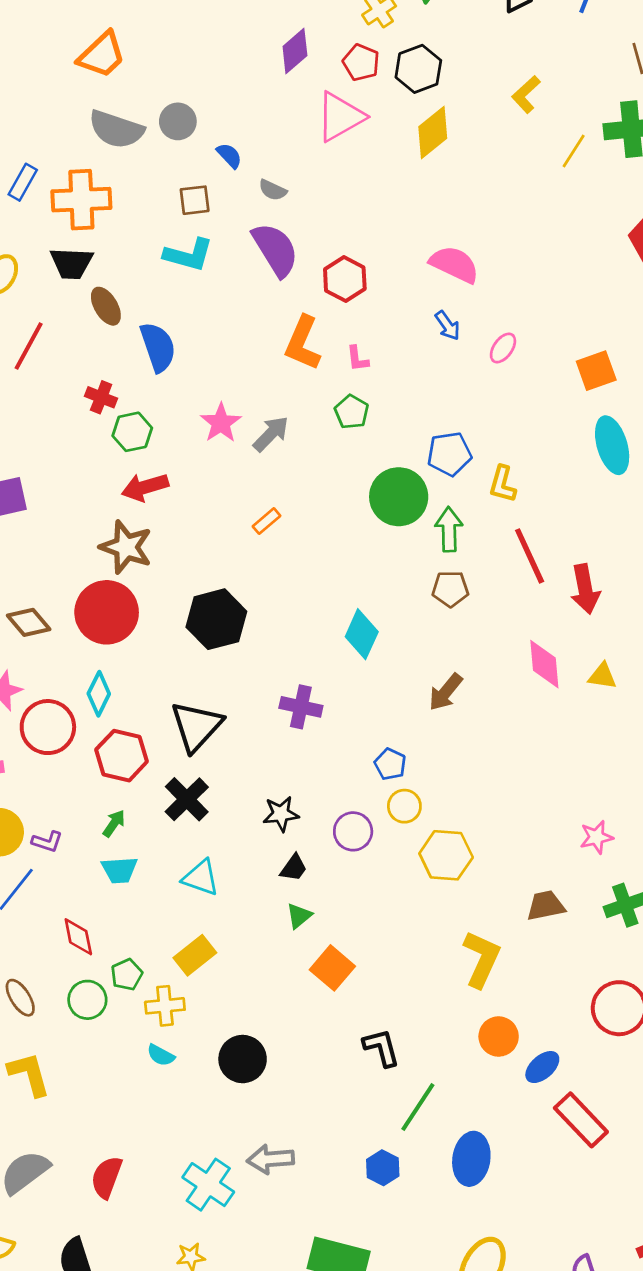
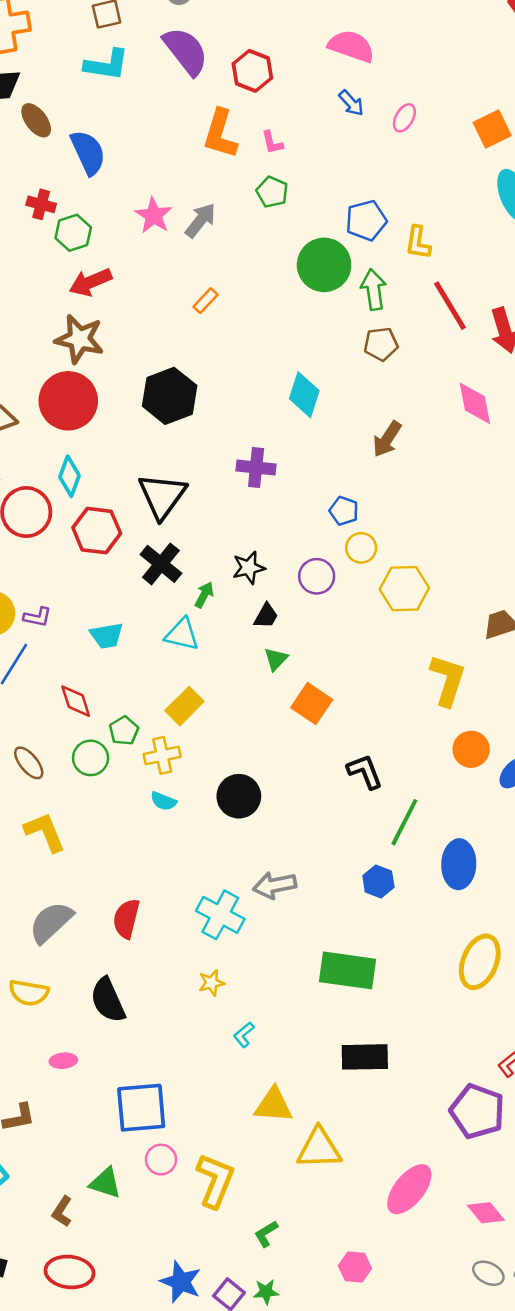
green arrow: (114, 823) -> (204, 595), moved

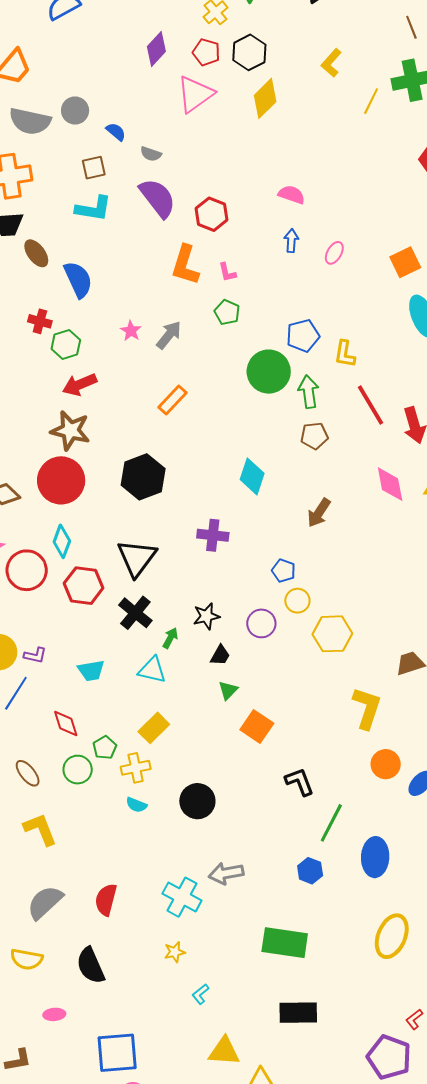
pink semicircle: (351, 46) -> (292, 195), size x0.7
blue arrow: (351, 103) -> (291, 241), turned -135
pink star: (154, 215) -> (131, 331), size x0.7
orange rectangle: (205, 301) -> (173, 400), size x1.4

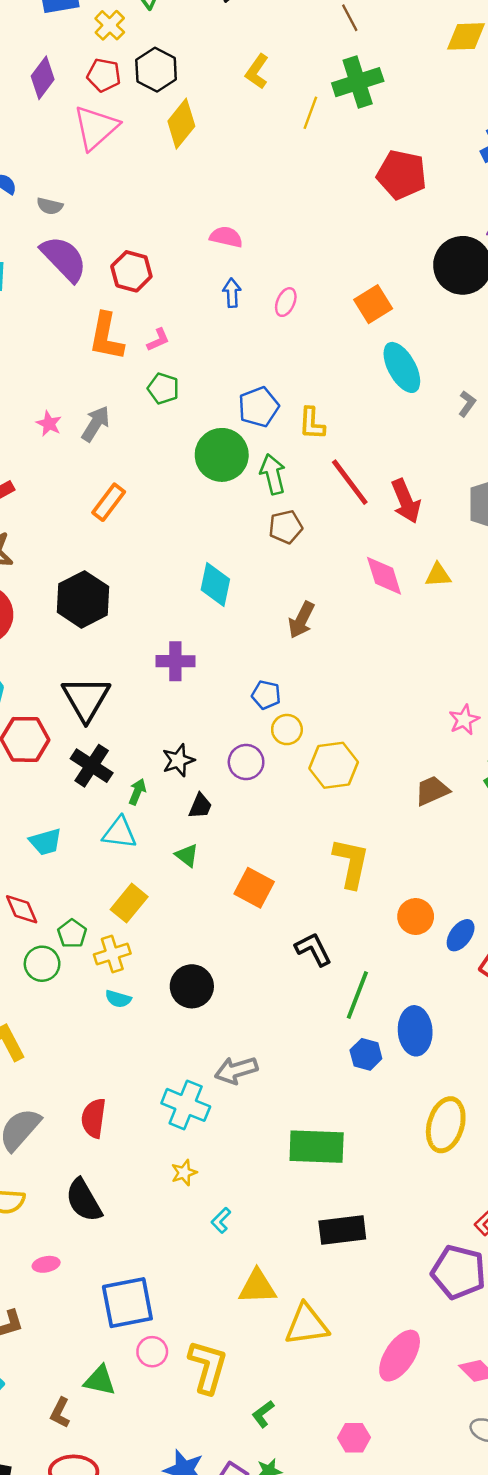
pink L-shape: (227, 272) -> (158, 340), turned -95
green triangle: (228, 690) -> (187, 855), moved, turned -30
yellow L-shape: (367, 708) -> (351, 863), moved
blue hexagon: (310, 871) -> (366, 1054), moved

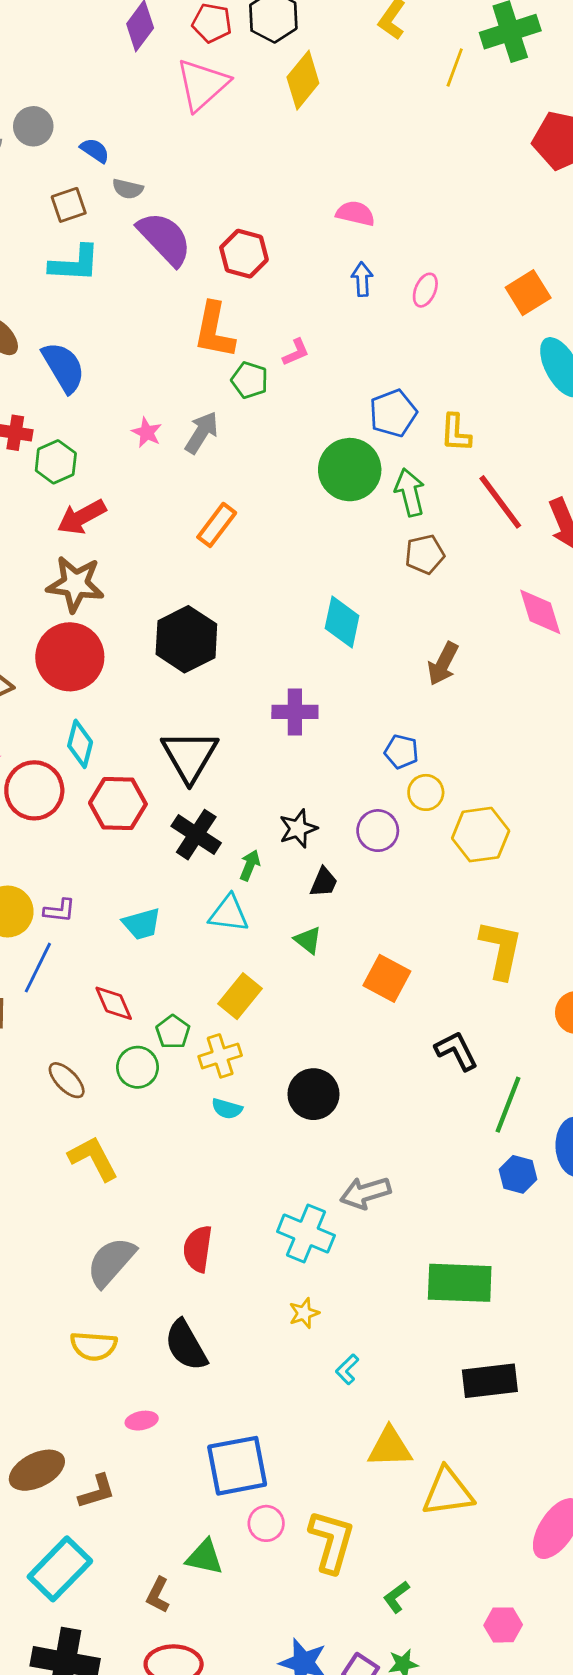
gray semicircle: (50, 206) -> (128, 189), moved
pink L-shape: (158, 340) -> (296, 352), moved
green pentagon: (163, 388) -> (250, 380), moved

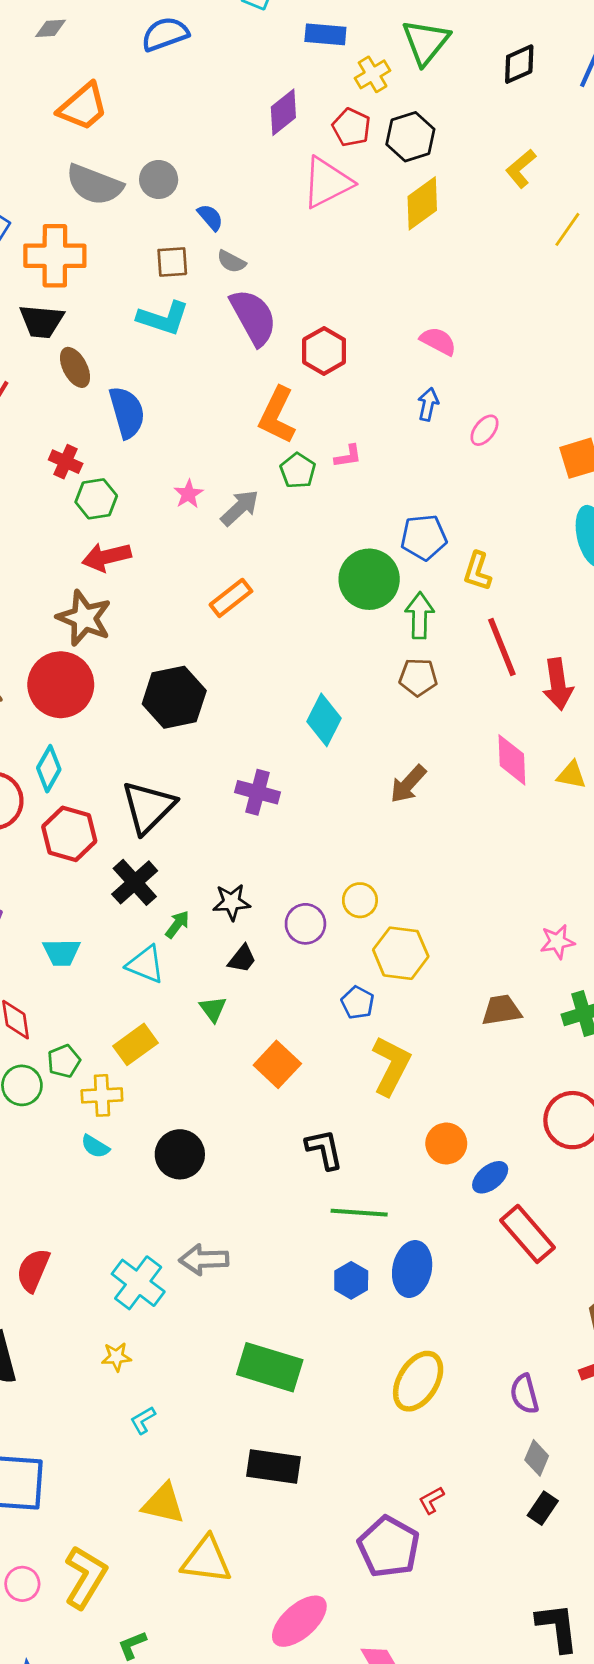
blue pentagon: (401, 752) -> (358, 1003), moved
green line: (508, 1105) -> (359, 1213), turned 58
pink circle: (266, 1523) -> (22, 1584), moved

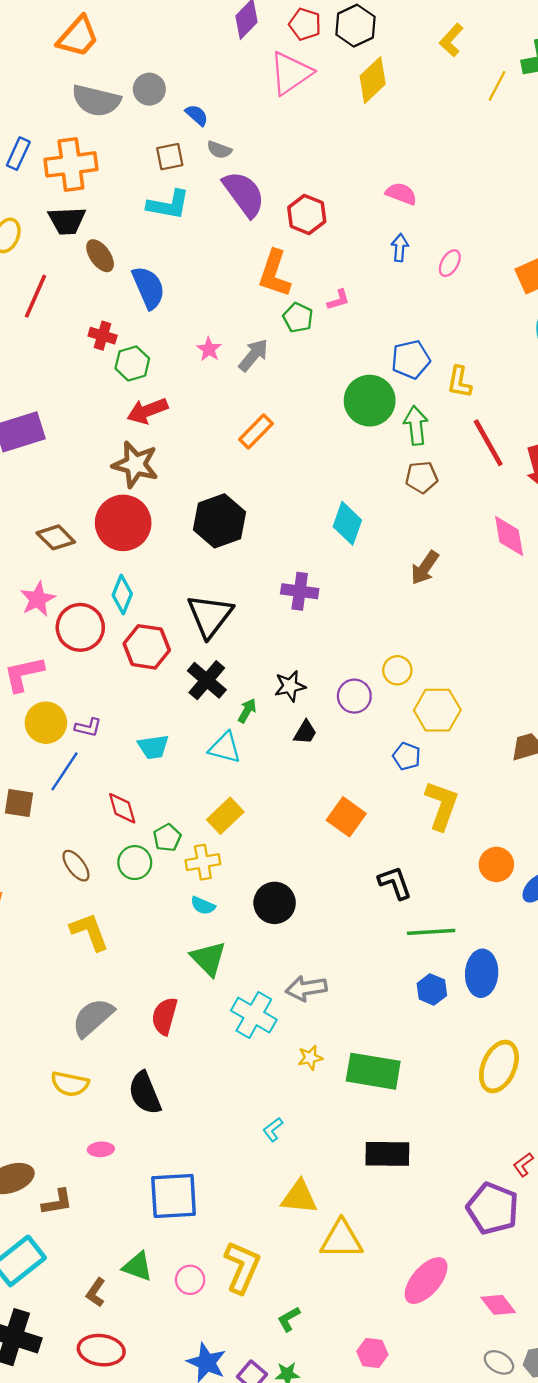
green triangle: (213, 1009) -> (208, 959), moved, size x1.6
yellow star: (116, 1357) -> (310, 1058), moved

